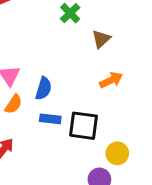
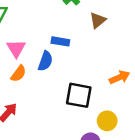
orange arrow: (111, 80) -> (120, 77), moved
blue rectangle: (50, 119) -> (60, 41), moved

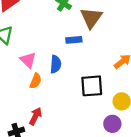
brown triangle: (98, 20) -> (91, 18), size x1.5
blue rectangle: (60, 41) -> (74, 40), moved

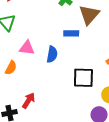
pink triangle: (28, 60) -> (27, 48), turned -42
orange semicircle: (36, 81) -> (11, 68), moved

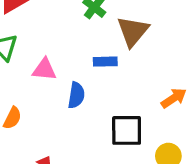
pink triangle: (27, 48) -> (44, 69), moved

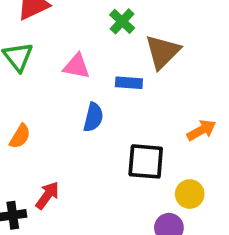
pink triangle: (44, 69) -> (76, 66), moved

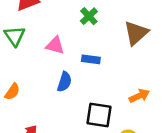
brown triangle: (162, 52) -> (136, 33), moved

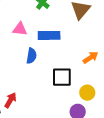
blue rectangle: (91, 59) -> (49, 35), size x1.5

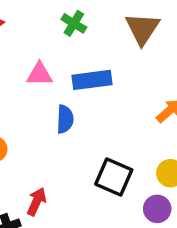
black square: (62, 77) -> (114, 177), moved, turned 30

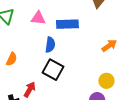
black square: (114, 177) -> (53, 70), moved

